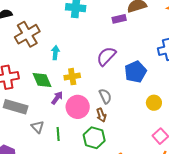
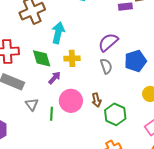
cyan arrow: (55, 53) -> (58, 33), size x1.5
gray semicircle: (105, 96) -> (106, 66), moved
pink circle: (78, 107) -> (71, 101), moved
green hexagon: (94, 138) -> (115, 114), moved

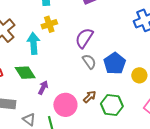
yellow cross: (72, 58) -> (49, 24), moved
blue pentagon: (135, 61) -> (115, 63), moved
brown arrow: (96, 100) -> (90, 97), turned -104

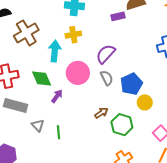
yellow circle: (139, 75) -> (145, 102), moved
pink circle: (65, 105) -> (78, 73), moved

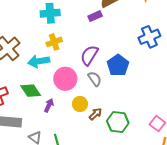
cyan arrow: (55, 51) -> (39, 61), turned -95
blue pentagon: (131, 84) -> (118, 65), moved
yellow circle: (145, 102) -> (80, 104), moved

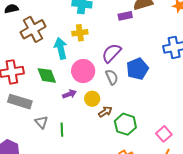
cyan arrow: (39, 61) -> (61, 48), turned 75
purple arrow: (49, 105) -> (69, 94), moved, turned 32

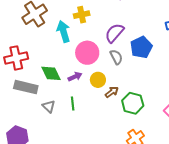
green diamond: (47, 75) -> (51, 73), moved
green line: (62, 130) -> (73, 104), moved

